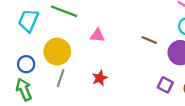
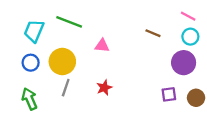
brown line: (149, 40) -> (153, 33), moved
blue circle: (26, 64) -> (31, 63), moved
purple square: (165, 85) -> (169, 94), turned -35

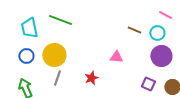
cyan trapezoid: (34, 31) -> (29, 28), turned -35
cyan circle: (190, 37) -> (157, 33), moved
pink triangle: (102, 46) -> (116, 57), moved
purple square: (169, 94) -> (148, 84), turned 32

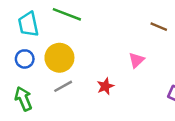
pink triangle: (116, 57) -> (136, 60), turned -48
gray line: (57, 78) -> (63, 86), turned 42

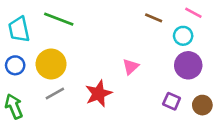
brown line: (159, 27) -> (154, 18), moved
red star: (105, 86) -> (98, 94), size x1.5

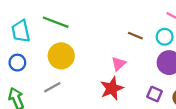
brown line: (154, 18) -> (135, 36), moved
yellow circle: (51, 64) -> (61, 56), moved
red star: (98, 94) -> (112, 88), moved

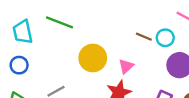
cyan circle: (165, 37) -> (165, 38), moved
yellow circle: (61, 56) -> (93, 58), moved

